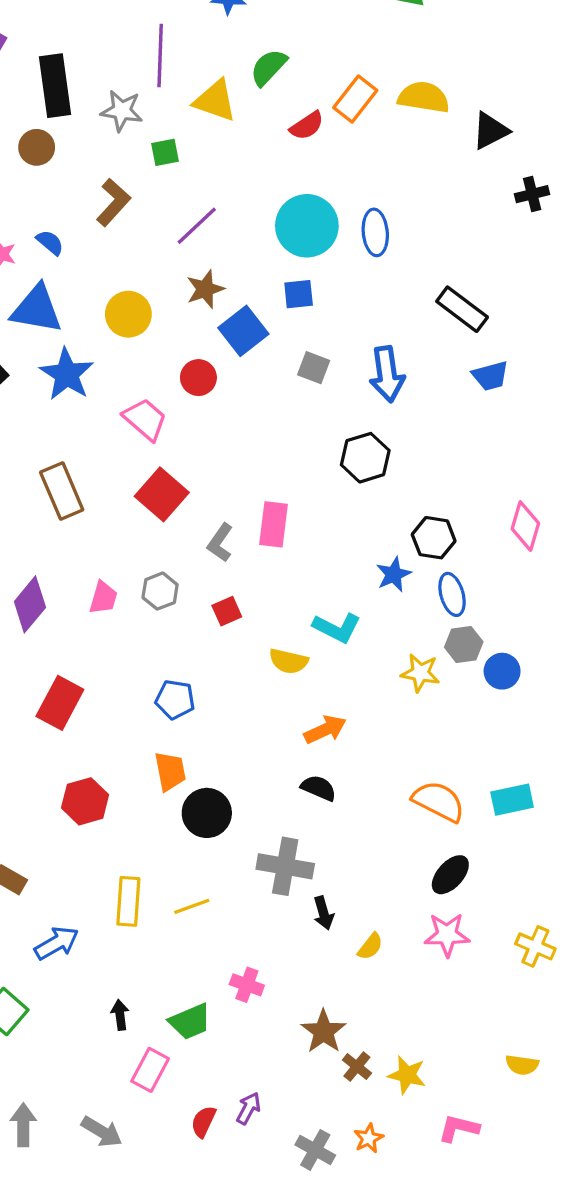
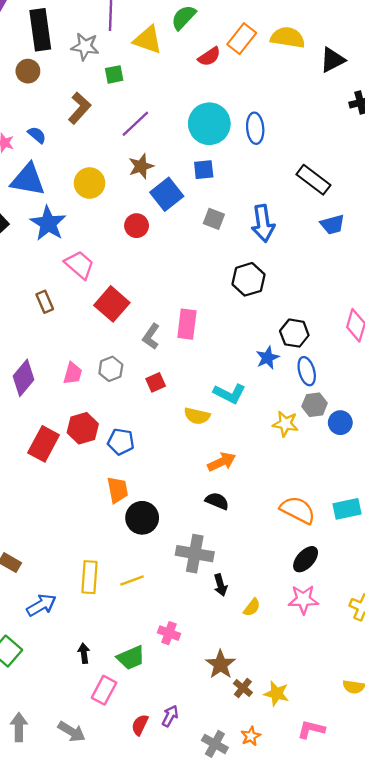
pink trapezoid: (145, 419) -> (79, 265), moved
brown rectangle: (62, 491) -> (45, 302), size x0.6
red hexagon: (85, 801) -> (83, 428), moved

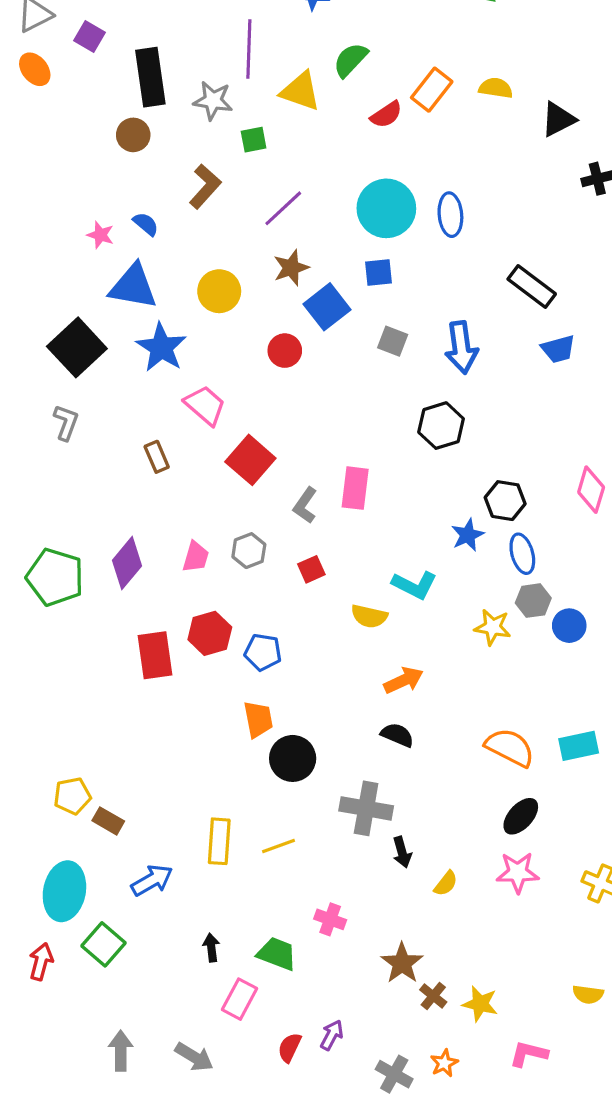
yellow semicircle: (288, 38) -> (496, 88), size x0.7
red rectangle: (44, 444) -> (155, 655), turned -36
green trapezoid: (131, 658) -> (277, 954), turned -136

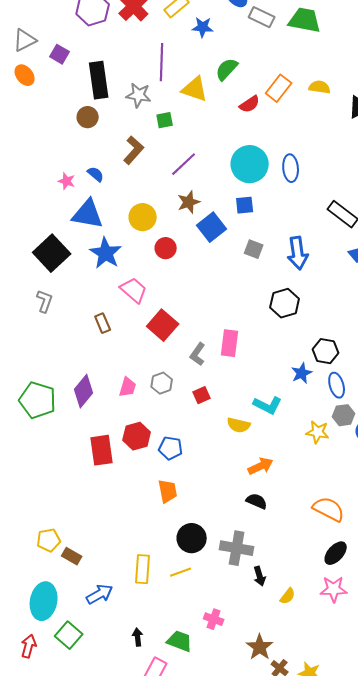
red circle: (285, 351) -> (166, 248), moved
black circle: (293, 758) -> (192, 538), moved

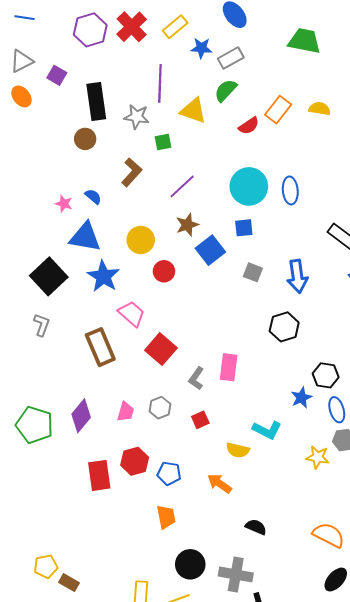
gray rectangle: (262, 17) -> (231, 58), moved, turned -55
brown rectangle: (103, 323) -> (100, 347), size x1.8
orange arrow: (261, 466) -> (220, 484), moved, turned -120

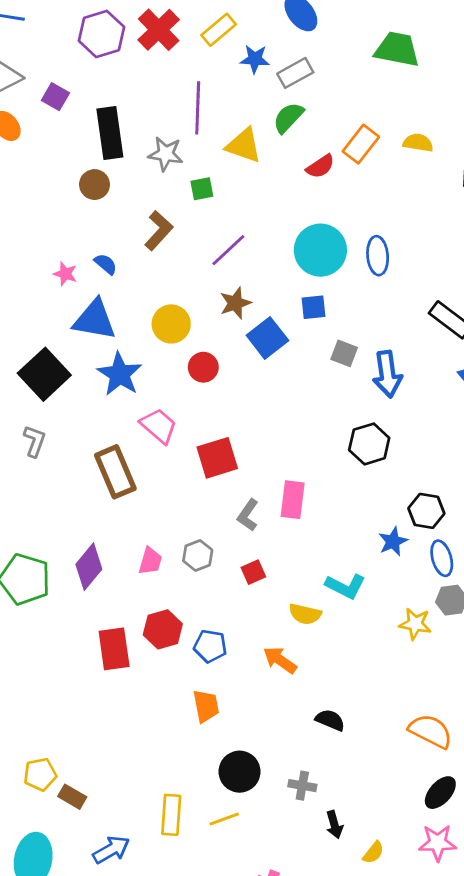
gray square: (253, 272) -> (344, 353), moved
red square: (161, 349) -> (217, 458), moved, turned 32
gray cross: (236, 574) -> (302, 786), size x0.6

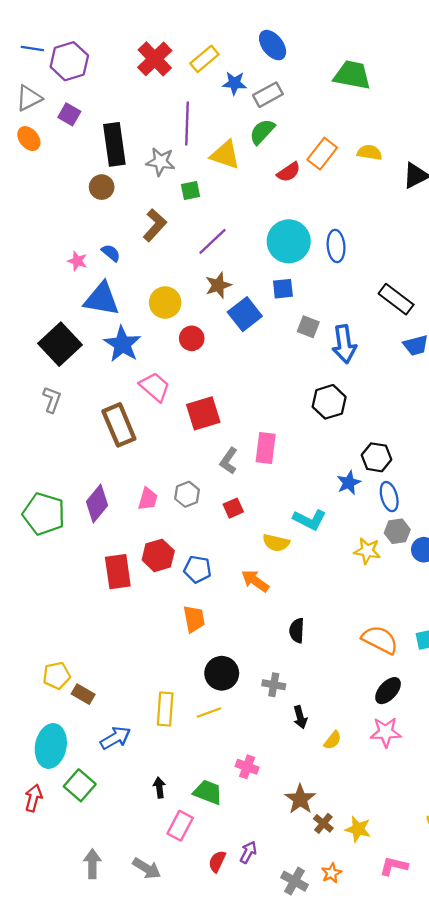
purple hexagon: (101, 34) -> (69, 61), moved
black semicircle: (330, 720) -> (297, 631), turned -110

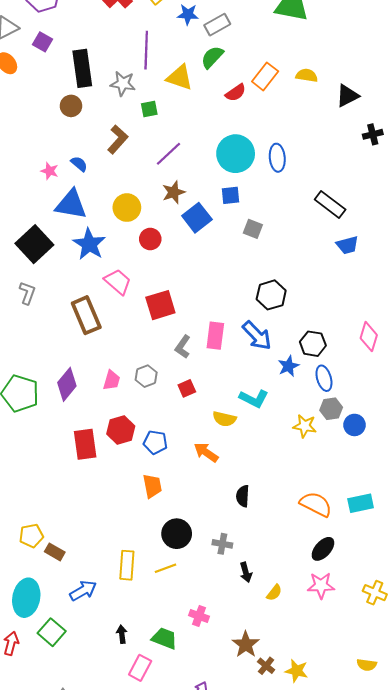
blue arrow: (344, 344) -> (257, 336), moved, turned -36

